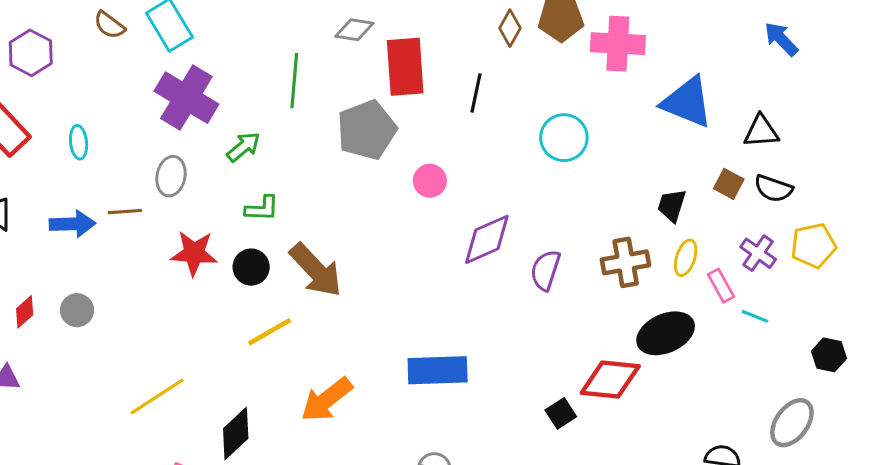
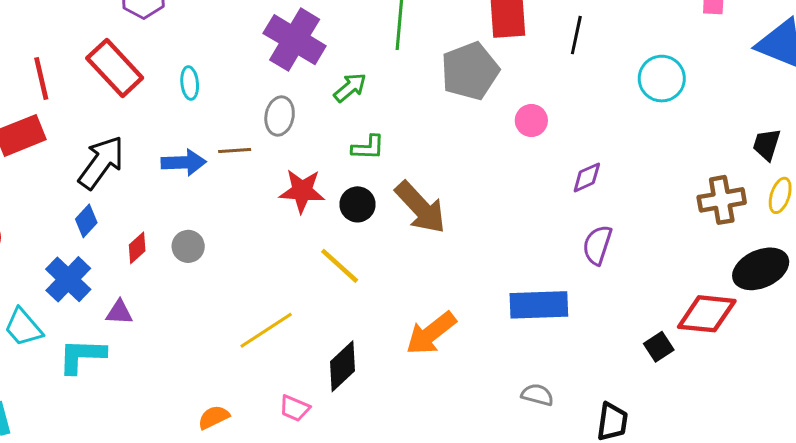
purple diamond: (487, 239) -> (587, 177), size x0.6
purple semicircle: (545, 270) -> (597, 245), moved
yellow line: (270, 332) -> (340, 266), moved, turned 72

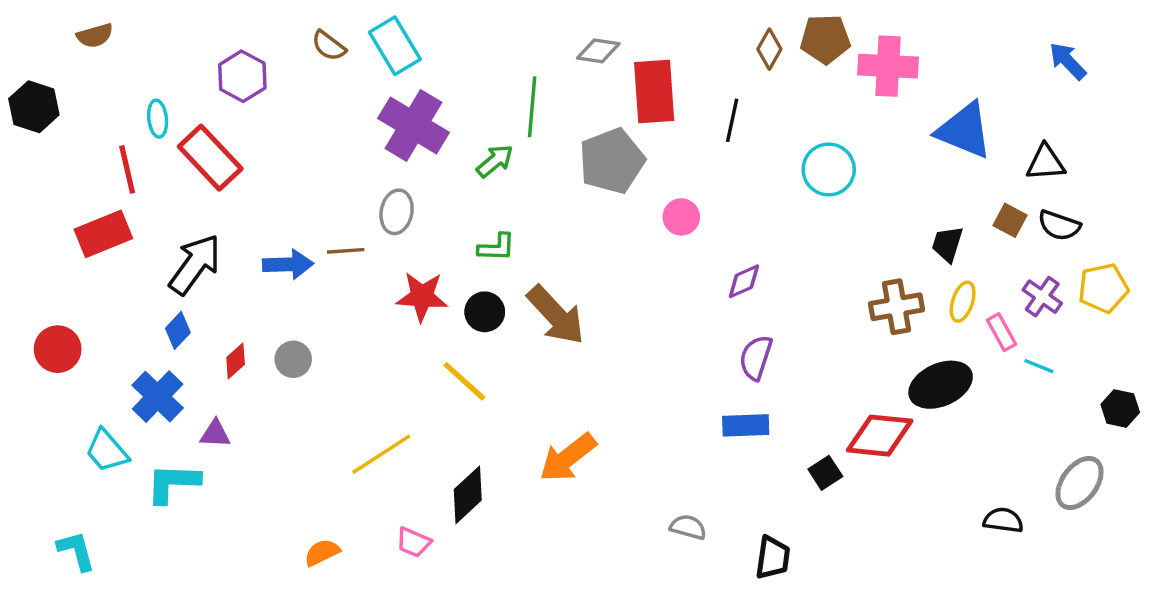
cyan ellipse: (190, 83) -> (158, 119), moved
green arrow: (350, 88) -> (495, 161), moved
blue rectangle: (539, 305) -> (746, 425), moved, size x0.7

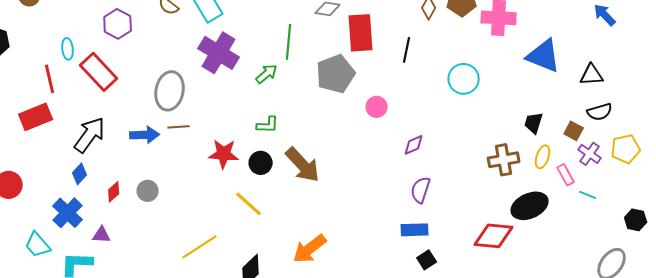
gray ellipse: (397, 212) -> (170, 91), moved, size x1.5
brown square: (1010, 220) -> (574, 131), moved
black semicircle: (1059, 225) -> (600, 112), turned -35
black square: (825, 473) -> (427, 260), moved

